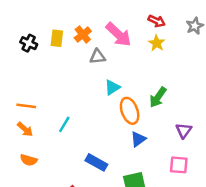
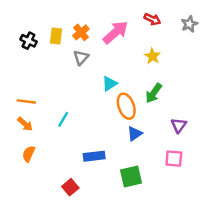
pink arrow: (118, 35) -> (116, 32), turned -84
yellow star: (157, 43) -> (152, 56), moved
gray triangle: (98, 57) -> (81, 57), moved, turned -42
orange semicircle: (29, 160) -> (29, 154), turned 98
blue rectangle: (96, 162) -> (94, 156), turned -36

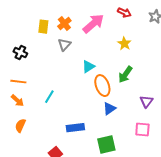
black cross: (29, 41) -> (20, 53), moved

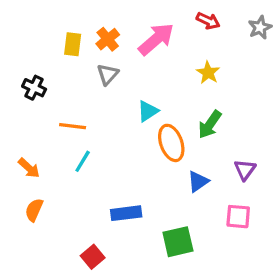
orange line: (18, 82) -> (73, 126), moved
blue triangle: (109, 109) -> (198, 181), moved

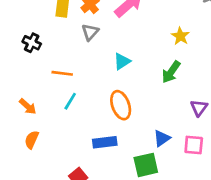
yellow star: (208, 73) -> (180, 36), moved
orange ellipse: (171, 143) -> (121, 105), moved
blue triangle: (198, 181) -> (162, 138), moved

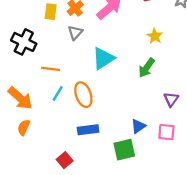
black cross: (32, 43) -> (24, 42), size x1.5
cyan triangle: (122, 61) -> (103, 58), size x1.5
orange ellipse: (121, 105) -> (83, 95), moved
orange arrow: (28, 106) -> (20, 98), size x1.6

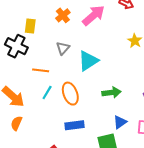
yellow rectangle: (51, 12) -> (30, 26), moved
gray triangle: (75, 33) -> (63, 48), moved
green arrow: (147, 68) -> (111, 93), moved, turned -132

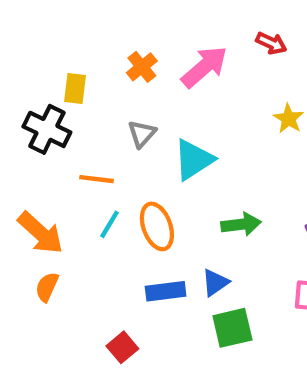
blue triangle: (120, 122) -> (215, 283), moved

